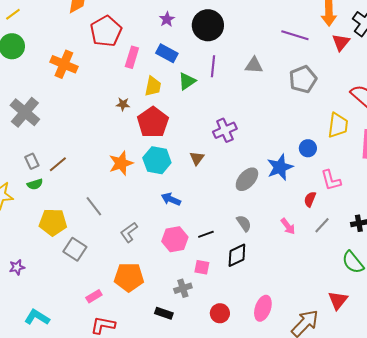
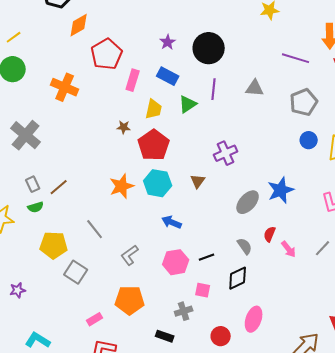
blue circle: (308, 148) -> (309, 140), moved
red semicircle: (310, 199) -> (270, 234), moved
pink ellipse: (263, 308) -> (254, 319), moved

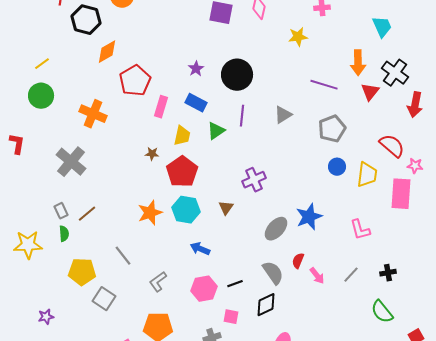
gray triangle: (255, 88) -> (283, 115), turned -36
gray cross: (26, 135) -> (71, 162), moved
green semicircle: (36, 207) -> (64, 234), turned -77
gray semicircle: (245, 246) -> (273, 273), size x1.4

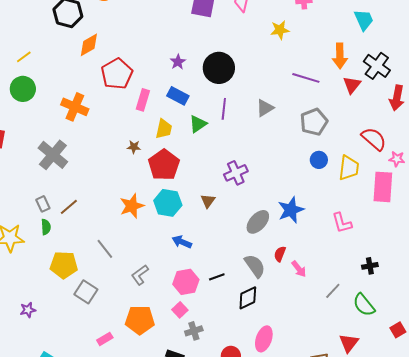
gray line: (351, 275) -> (333, 291), moved
pink square: (231, 317) -> (180, 310), moved, turned 35

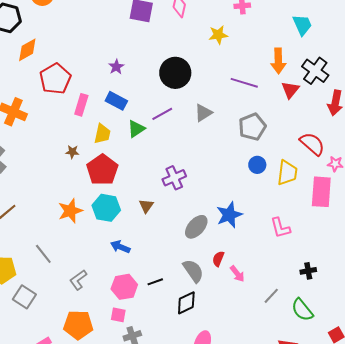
black circle: (219, 68) -> (175, 73), moved
purple line: (224, 109) -> (162, 114), turned 55
pink square: (180, 310) -> (118, 315), turned -35

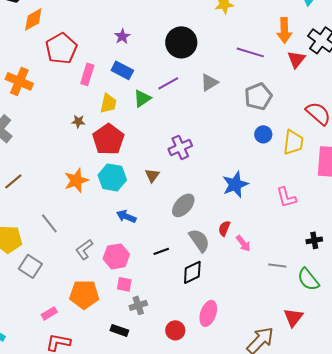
gray ellipse: (196, 227) -> (183, 205), moved
pink hexagon: (124, 287) -> (116, 256), moved
gray line: (271, 296) -> (277, 265), turned 54

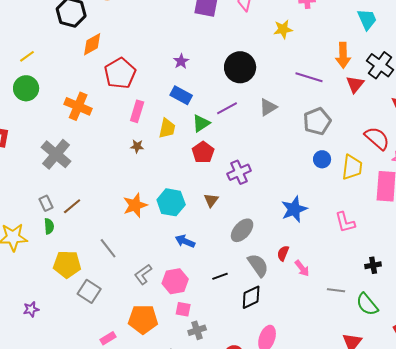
pink rectangle: (87, 74) -> (137, 111), moved
red pentagon: (108, 139) -> (203, 152), moved, size x0.7

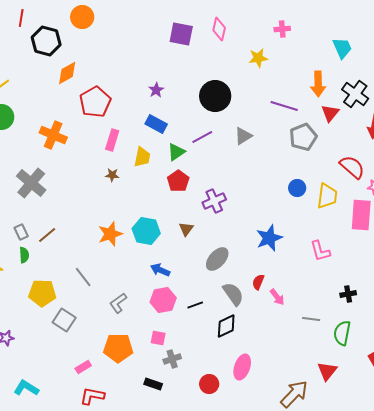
gray pentagon: (317, 121) -> (303, 137), moved
pink hexagon: (175, 281) -> (163, 300), moved
green semicircle: (367, 304) -> (342, 333), turned 50

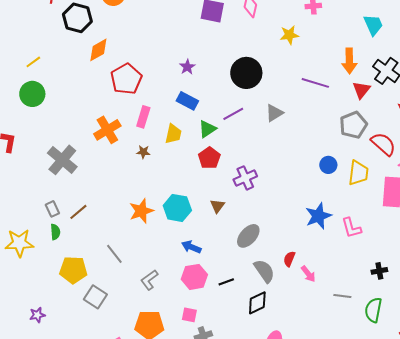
orange cross: (53, 135) -> (107, 130), moved, turned 36
gray pentagon: (303, 137) -> (353, 125), moved
blue star: (269, 238) -> (318, 216), moved

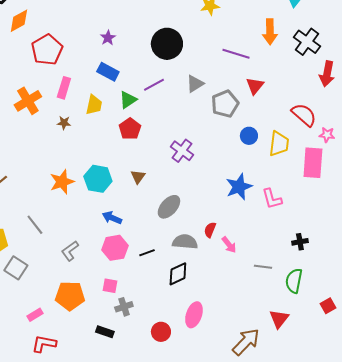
red triangle: (361, 90) -> (255, 86), moved
gray pentagon: (353, 125) -> (225, 104), moved
purple cross: (245, 178) -> (182, 151), moved, turned -30
gray semicircle: (264, 271) -> (185, 242), turned -50

